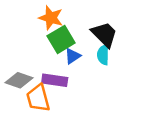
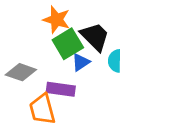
black trapezoid: (104, 34) -> (95, 37), moved
gray diamond: (19, 80) -> (21, 72), moved

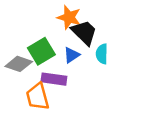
orange star: (56, 20) -> (69, 17), moved
green square: (68, 44) -> (41, 51), moved

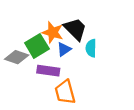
orange star: (69, 17) -> (53, 32), moved
orange trapezoid: (38, 97) -> (65, 92), moved

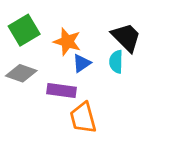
black trapezoid: (75, 29) -> (126, 37), moved
green square: (37, 46) -> (24, 30), moved

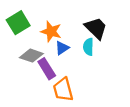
gray diamond: (21, 73) -> (31, 56), moved
purple rectangle: (61, 90) -> (47, 69), turned 50

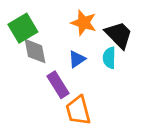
orange star: (51, 31) -> (84, 23), moved
gray diamond: (31, 56) -> (35, 51), moved, turned 60

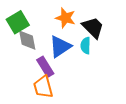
blue triangle: (77, 59) -> (60, 47), size x1.6
orange trapezoid: (78, 110) -> (43, 87), moved

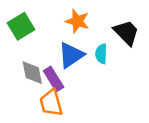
black trapezoid: (93, 27) -> (126, 33), moved
gray diamond: (27, 40) -> (32, 73), moved

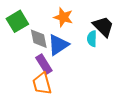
cyan semicircle: (101, 54) -> (92, 39), moved
gray diamond: (32, 73) -> (39, 39), moved

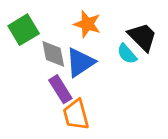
cyan semicircle: (92, 39) -> (127, 54), turned -42
orange trapezoid: (42, 84) -> (76, 115), moved

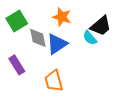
black trapezoid: (142, 37) -> (101, 26), turned 95
purple rectangle: (60, 89) -> (17, 65), moved

